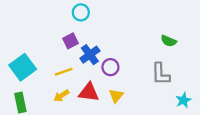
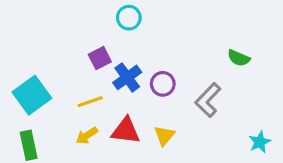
cyan circle: (81, 12) -> (129, 18), moved
purple circle: (110, 67) -> (163, 84), moved
gray L-shape: (161, 74) -> (208, 100), moved, turned 45

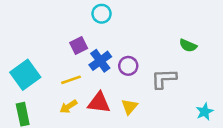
gray L-shape: (208, 100) -> (164, 79), turned 44

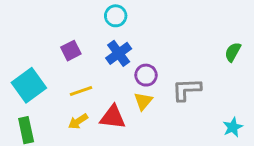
purple square: (79, 46) -> (71, 51), moved
green semicircle: (188, 46) -> (233, 52), moved, turned 96
blue cross: (100, 61) -> (119, 53), moved
yellow triangle: (130, 107) -> (143, 101), moved

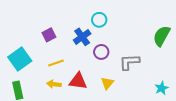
cyan circle: (116, 16) -> (99, 20), moved
green semicircle: (233, 52) -> (162, 36), size x1.5
yellow triangle: (143, 101) -> (107, 83), moved
yellow arrow: (78, 121) -> (54, 84), turned 40

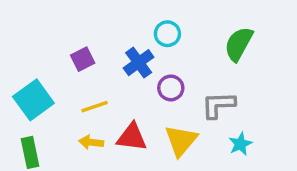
green semicircle: (162, 36) -> (239, 44), moved
yellow triangle: (107, 83) -> (181, 141), size x1.5
cyan star: (162, 88) -> (240, 144), moved

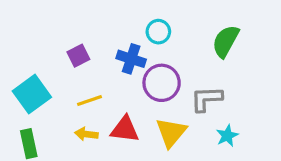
blue cross: (139, 63) -> (131, 59), turned -36
purple circle: (171, 88) -> (162, 83), size x1.5

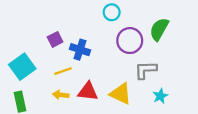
cyan circle: (158, 32) -> (112, 12), moved
blue cross: (131, 59) -> (80, 50), moved
purple circle: (162, 83) -> (130, 41), moved
yellow triangle: (171, 132) -> (121, 94), turned -45

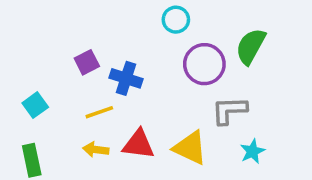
cyan square: (22, 67) -> (35, 105), size x0.6

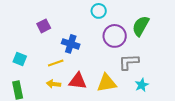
purple square: (87, 62) -> (44, 26), moved
cyan square: (35, 105) -> (20, 59), turned -32
yellow triangle: (190, 148) -> (107, 83), turned -35

